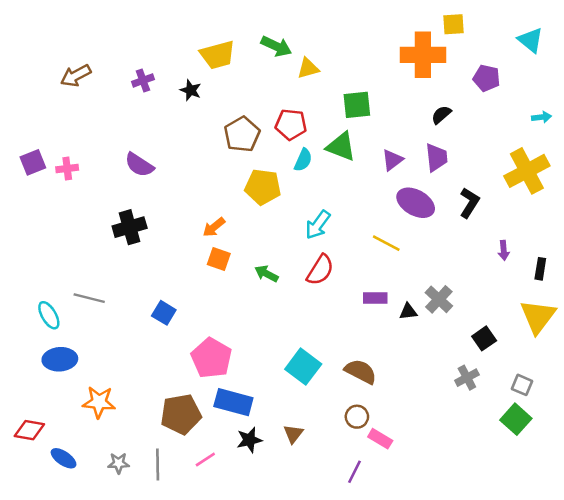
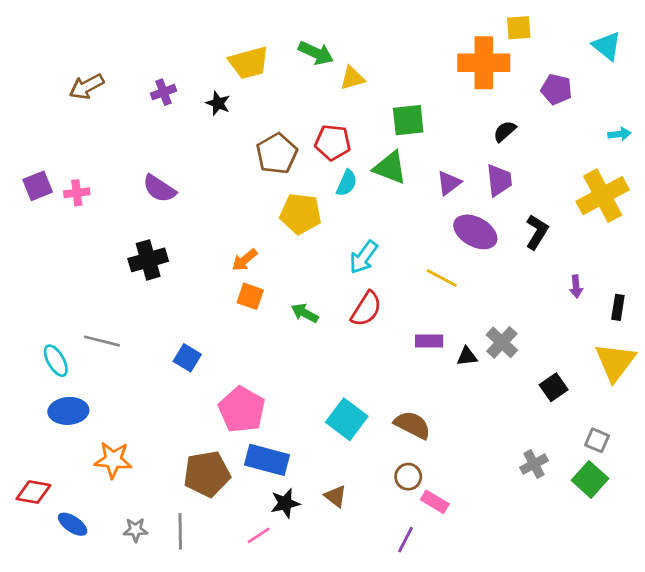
gray cross: (467, 378) -> (534, 464), moved
brown triangle: (293, 434) -> (335, 496), turned -30
pink line: (205, 459) -> (259, 535), moved

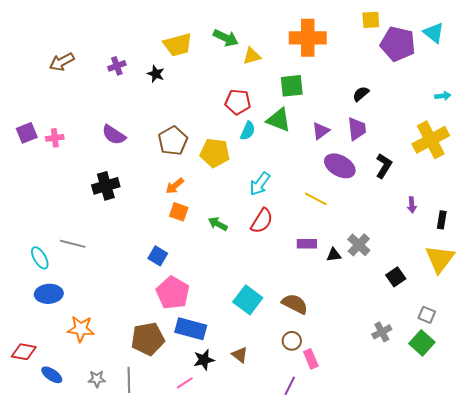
orange cross: (484, 63) -> (308, 38), moved
purple pentagon: (556, 89) -> (398, 44), moved, size x1.6
brown pentagon: (277, 154) -> (173, 141), moved
blue square: (187, 358) -> (158, 256), moved
pink rectangle: (435, 502) -> (311, 359), turned 36

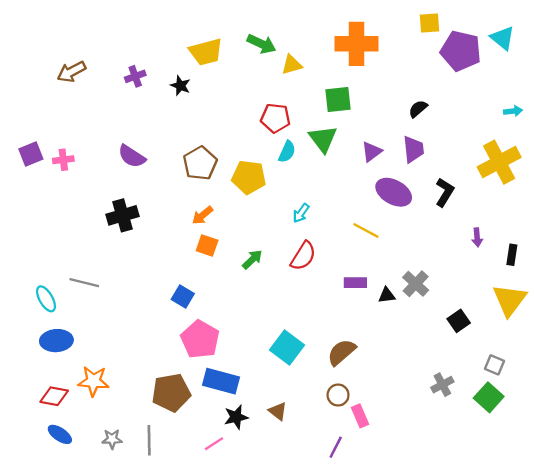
green triangle: (279, 120) -> (323, 139), turned 32
cyan arrow: (260, 184) -> (301, 213), size x0.7
green arrow: (218, 224) -> (252, 259), turned 108
brown semicircle: (295, 304) -> (342, 352), turned -68
red diamond: (24, 352) -> (54, 396), moved

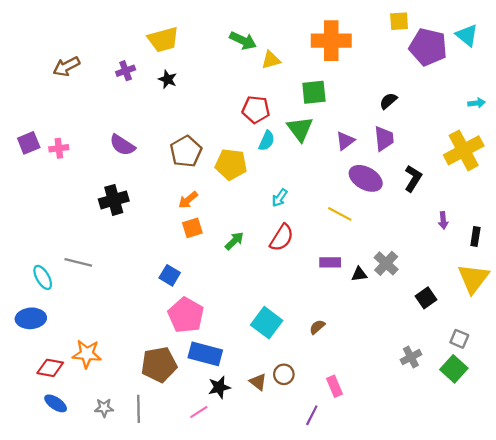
yellow trapezoid: (206, 52) -> (163, 40), moved
orange square: (207, 246) -> (192, 228), turned -36
blue ellipse: (56, 341) -> (31, 318), moved
brown semicircle: (342, 352) -> (317, 327), size x0.6
brown circle: (338, 395) -> (284, 374), moved

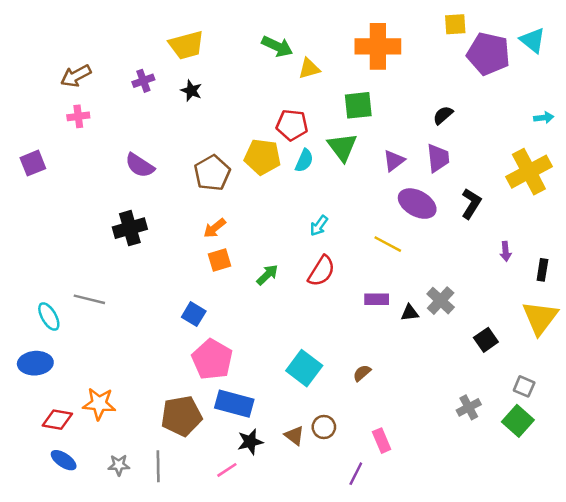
pink cross: (59, 148) -> (78, 116), moved
yellow pentagon: (231, 164) -> (262, 157), moved

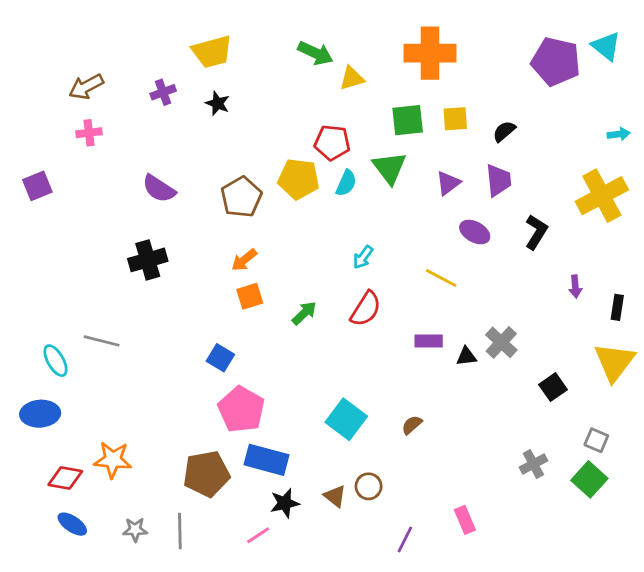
yellow square: (455, 24) -> (455, 119), moved
purple ellipse: (417, 204) -> (475, 232), size x0.7
pink rectangle: (382, 441) -> (465, 520), moved

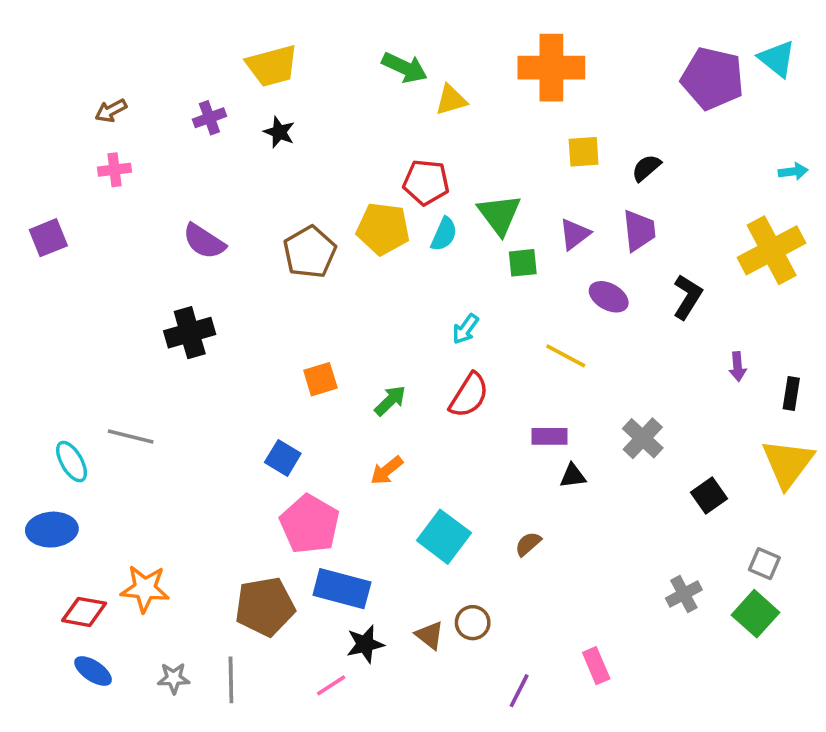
brown arrow: (86, 87) -> (111, 111), size x0.7
green square: (408, 120) -> (523, 263), moved, size x0.7
orange arrow: (244, 260) -> (387, 470), moved
black triangle: (466, 356) -> (573, 476), moved

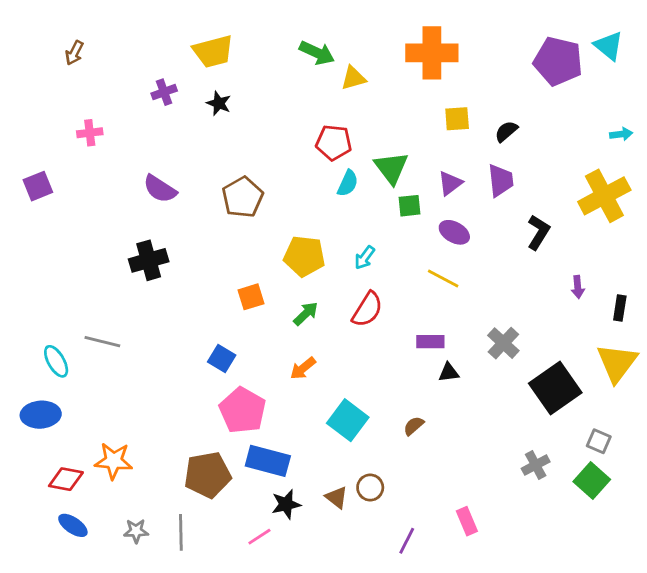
brown arrow: (111, 111) -> (74, 53), moved, turned -35
yellow pentagon: (383, 229) -> (304, 256), moved
purple ellipse: (609, 297) -> (454, 232), moved
black square: (709, 496) -> (555, 388), size x1.8

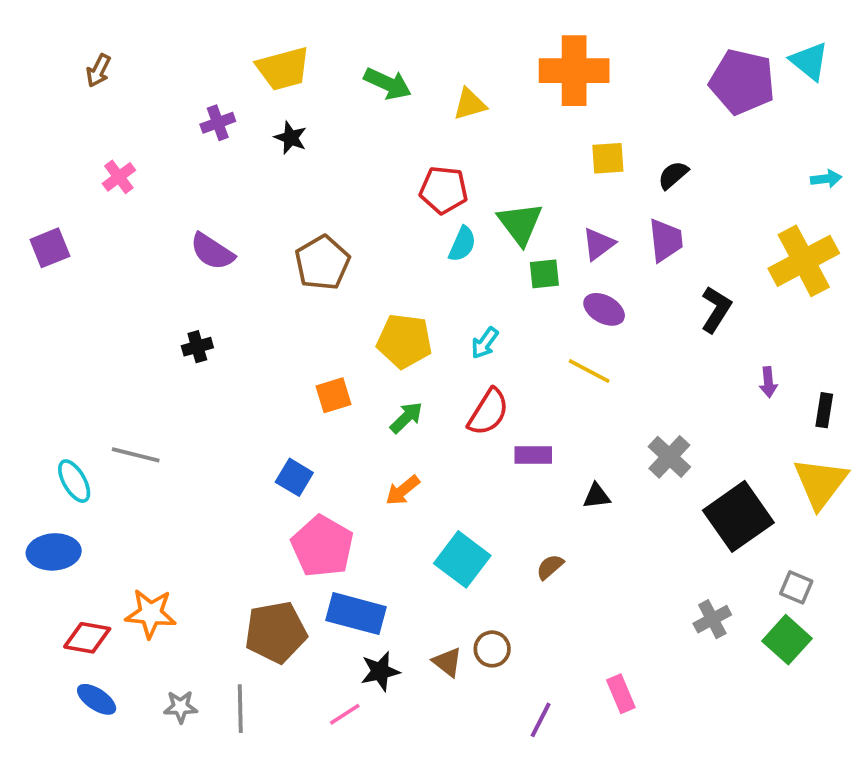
green arrow: (317, 53) -> (388, 84), moved
pink cross: (90, 133) -> (119, 177), turned -30
black cross: (149, 260) -> (197, 347), size x0.6
purple rectangle: (430, 342) -> (533, 455), moved

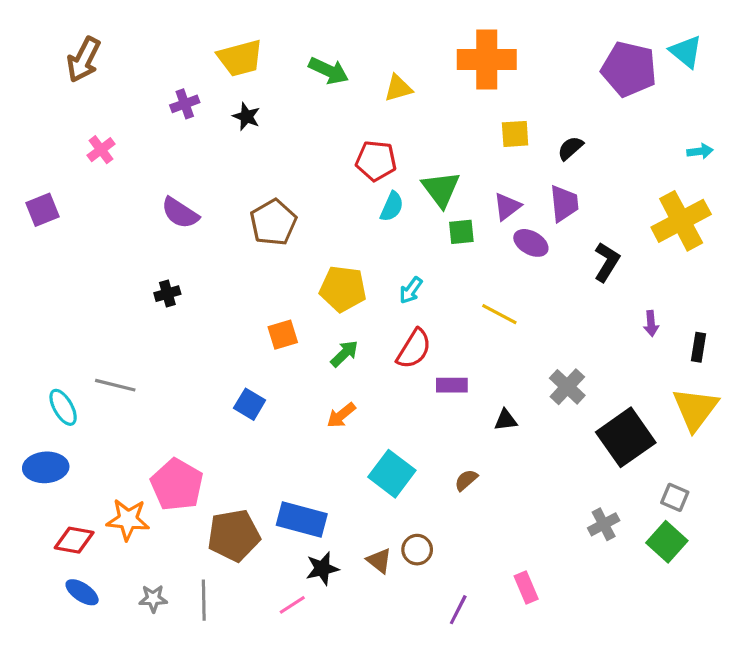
brown arrow: (98, 71) -> (84, 60), size x1.6
purple ellipse: (604, 309) -> (531, 243), moved
pink pentagon: (322, 546) -> (177, 485), moved

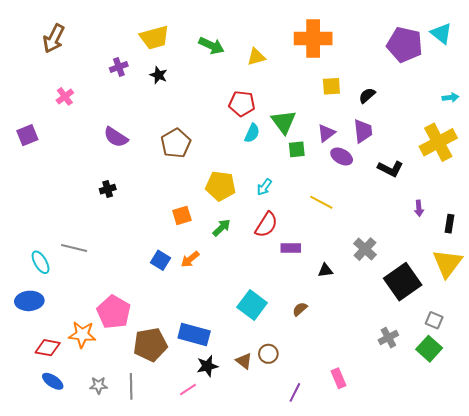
black L-shape: (607, 262) -> (390, 169), turned 85
orange arrow: (341, 415) -> (190, 259), moved

